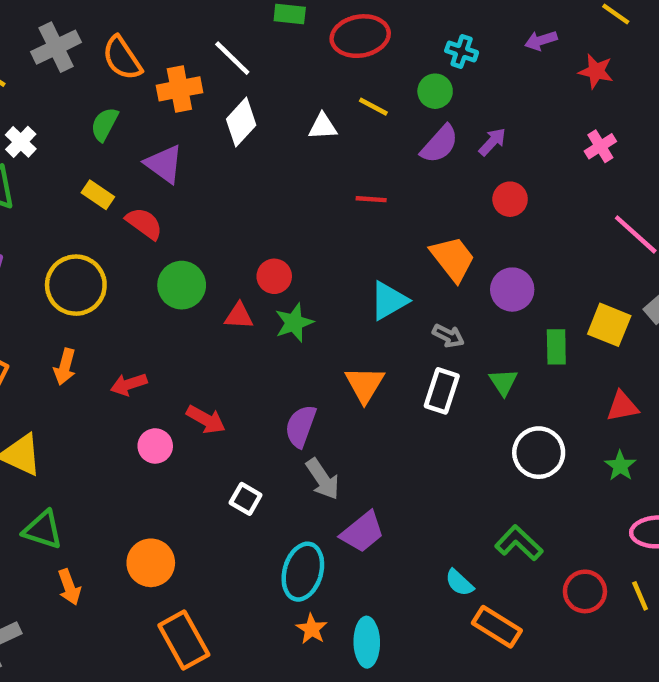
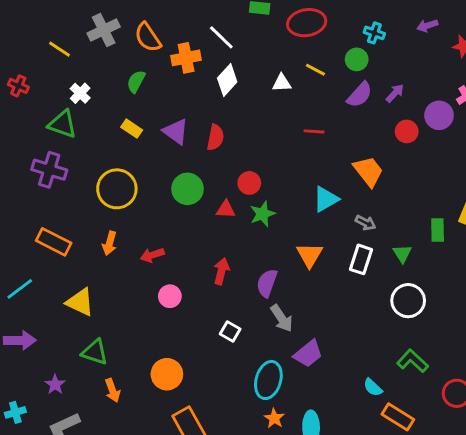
purple triangle: (164, 164) -> (176, 131), moved
red semicircle: (144, 223) -> (215, 137), moved, turned 65
purple circle: (512, 290) -> (439, 115), moved
red arrow: (206, 420) -> (221, 271), moved, turned -105
white circle: (539, 453) -> (408, 301), moved

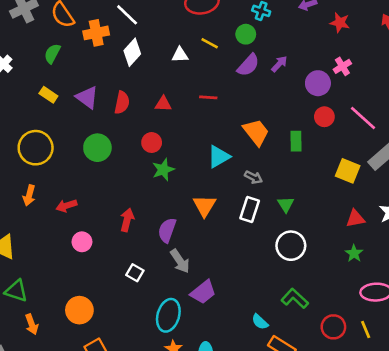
red circle: (407, 131) -> (324, 117), moved
red triangle: (226, 209) -> (163, 104), moved
green rectangle: (438, 230) -> (296, 141), moved

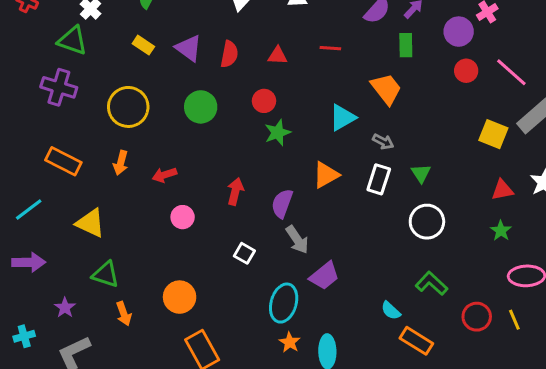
green rectangle: (296, 141) -> (406, 45), moved
orange triangle: (204, 206) -> (326, 175), turned 30

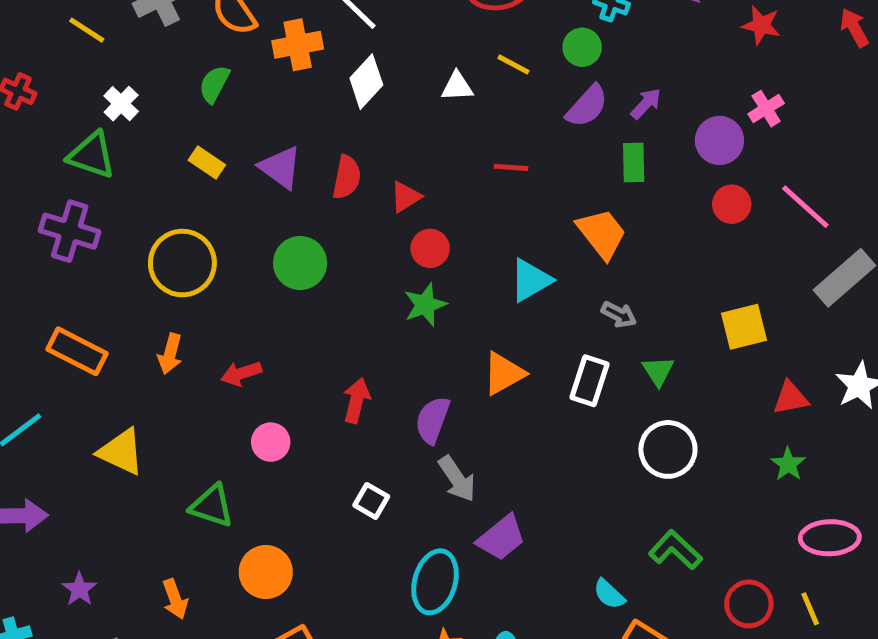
red triangle: (278, 56) -> (406, 197), moved, turned -35
red circle: (264, 101) -> (430, 248), moved
yellow square: (493, 134) -> (744, 327), moved, turned -36
gray arrow: (383, 142) -> (619, 315), moved
green triangle: (106, 274) -> (212, 506), moved

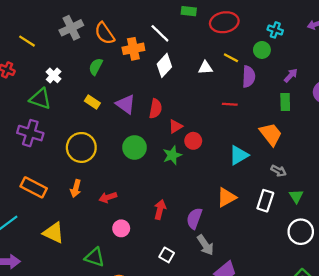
yellow line: (87, 30) -> (27, 41), moved
purple semicircle: (587, 106) -> (249, 77), moved, turned -40
red triangle: (406, 197) -> (175, 126), moved
green star: (425, 305) -> (172, 155), moved

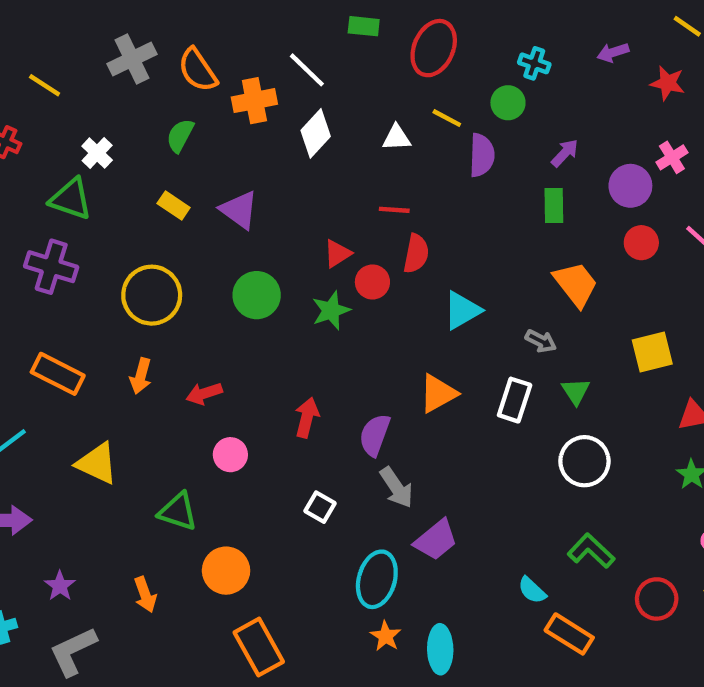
red ellipse: (224, 22) -> (434, 48), turned -56
red line: (230, 104) -> (394, 210), moved
red semicircle: (156, 109) -> (416, 254), moved
orange trapezoid: (271, 134) -> (576, 284), moved

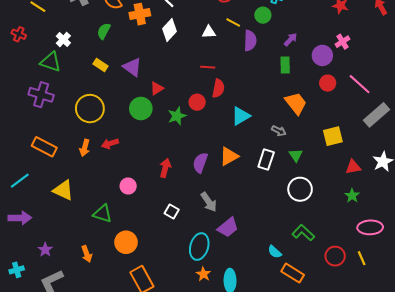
red triangle: (337, 254) -> (157, 88), moved
red arrow: (204, 393) -> (110, 144), moved
purple semicircle: (375, 435) -> (200, 163), moved

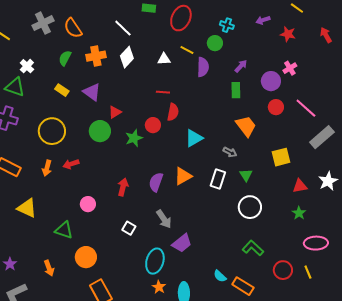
orange cross: (140, 14) -> (96, 56), moved
cyan semicircle: (275, 252) -> (220, 276), moved

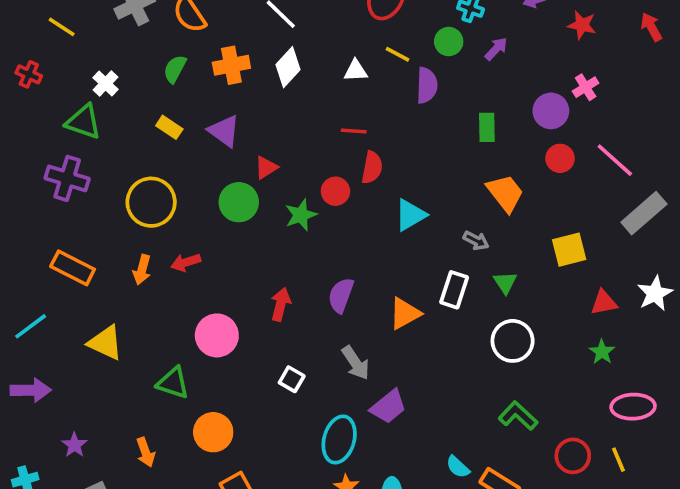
purple arrow: (241, 66) -> (496, 49), moved
orange triangle: (183, 176) -> (405, 314), moved
pink circle: (88, 204) -> (217, 335), size x1.5

